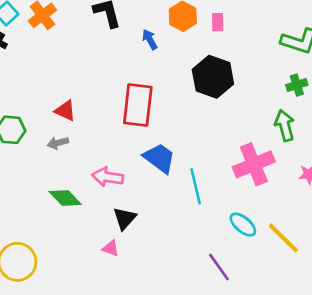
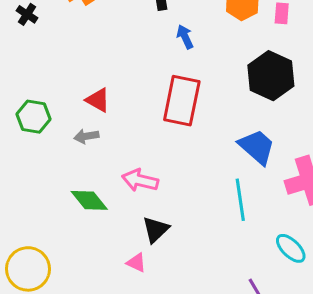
blue arrow: (150, 39) -> (185, 37), moved
blue trapezoid: (159, 158) -> (257, 147), moved

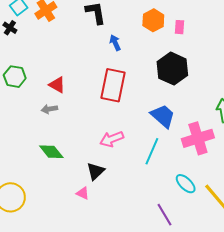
green hexagon: (34, 117) -> (15, 77), moved
pink arrow: (140, 180) -> (112, 139), moved, turned -35
cyan line: (240, 200) -> (152, 151), turned 32

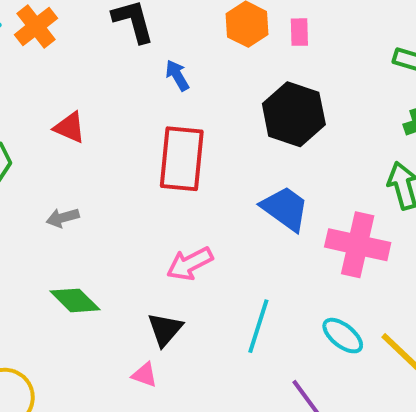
red triangle: (57, 85) -> (70, 127), moved
pink cross: (198, 138) -> (358, 245), turned 36
cyan line: (152, 151) -> (258, 326), moved

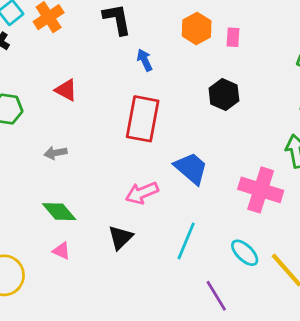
black hexagon: (294, 114) -> (224, 94), size x0.7
blue trapezoid: (285, 209) -> (191, 168), moved
pink triangle: (144, 375) -> (62, 251), moved

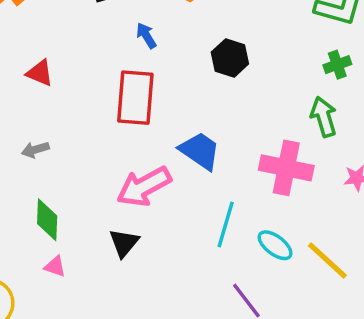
blue arrow: (145, 60) -> (146, 36), moved
pink arrow: (142, 193) -> (144, 187), size x1.4
green diamond: (59, 212) -> (47, 220), turned 48
cyan line: (186, 241) -> (226, 225), moved

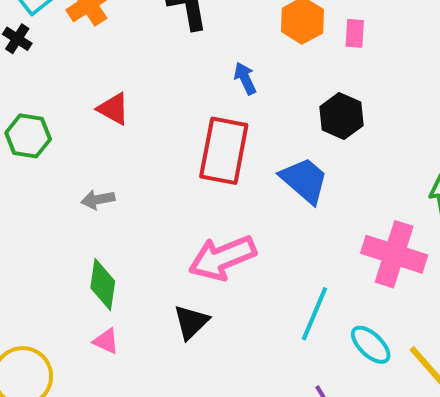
blue trapezoid: (200, 151) -> (304, 180), moved

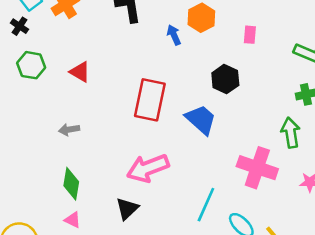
pink rectangle: (355, 33) -> (250, 35), moved
blue arrow: (245, 78) -> (174, 35), moved
green hexagon: (28, 136) -> (31, 65), moved

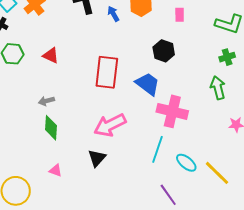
blue arrow: (174, 35) -> (113, 14), moved
pink cross: (257, 168) -> (172, 111), moved
green diamond: (71, 184) -> (51, 128), moved

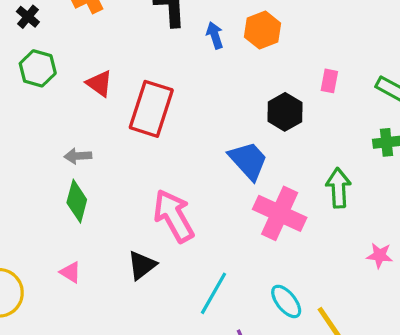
pink rectangle: (180, 15) -> (329, 81), moved
red rectangle: (107, 72) -> (151, 109), moved
green arrow: (218, 88) -> (338, 188), moved
pink arrow: (110, 125) -> (174, 216), turned 76
cyan line: (157, 149) -> (214, 293), moved

